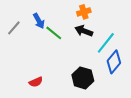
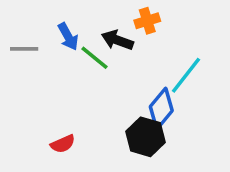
gray line: (14, 28) -> (24, 49), turned 49
black arrow: (84, 31) -> (117, 40), moved
blue diamond: (114, 62) -> (161, 109), moved

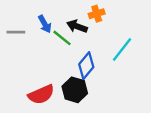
blue diamond: (161, 109) -> (86, 66), moved
black hexagon: (145, 137) -> (75, 90), moved
red semicircle: (63, 144) -> (41, 94), size x1.6

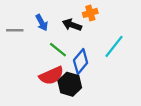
green line: (62, 38) -> (58, 50), moved
red semicircle: (41, 94) -> (51, 76), moved

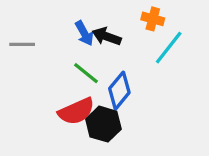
orange cross: (90, 13) -> (153, 19), moved, turned 32
blue arrow: (42, 23) -> (84, 33), moved
cyan line: (114, 46) -> (169, 48), moved

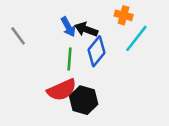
gray line: (22, 44) -> (18, 36), turned 54
green line: (86, 73) -> (69, 59), turned 55
blue diamond: (119, 91) -> (97, 51), moved

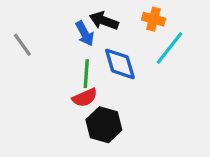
black arrow: (86, 29) -> (104, 21), moved
blue diamond: (97, 51) -> (120, 64), turned -56
red semicircle: (62, 90) -> (85, 98), moved, size x0.7

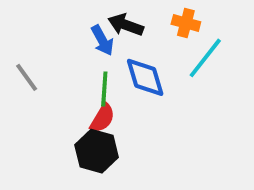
gray line: (22, 45) -> (27, 77), moved
red semicircle: (85, 98) -> (102, 118), turned -35
black hexagon: (104, 125) -> (97, 151), moved

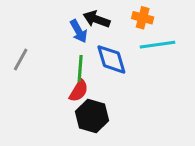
cyan line: (205, 58) -> (157, 45), turned 44
gray line: (27, 77) -> (21, 59), turned 65
black hexagon: (97, 151) -> (92, 116), moved

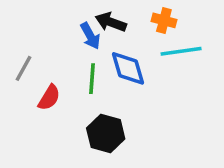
red semicircle: (79, 91) -> (49, 98), moved

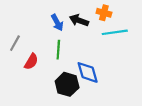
black arrow: (111, 22) -> (79, 20), moved
blue diamond: (128, 68) -> (88, 72), moved

